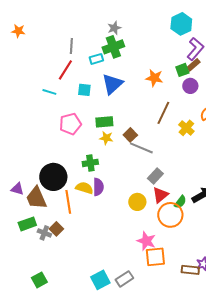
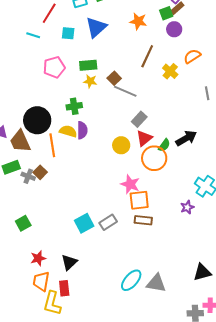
brown rectangle: (190, 270) -> (143, 220), moved

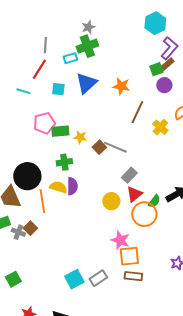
orange star: (138, 21) -> (121, 86), moved
green rectangle: (88, 65) -> (60, 131), moved
brown square: (114, 78) -> (99, 147), moved

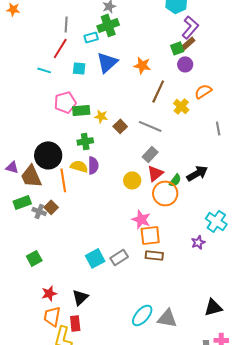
gray line: (115, 147) -> (150, 126), moved

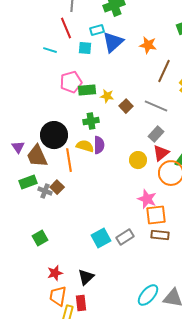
cyan rectangle: (91, 37) -> (97, 30), moved
red line: (60, 48) -> (66, 28), turned -55
purple triangle: (12, 167) -> (18, 147), turned 40

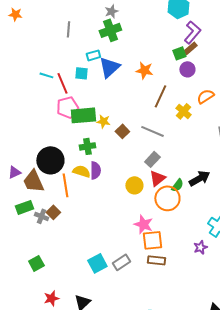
red line: (66, 28) -> (62, 83), moved
green rectangle: (87, 90) -> (83, 115), size x1.4
purple triangle: (18, 147) -> (14, 172), turned 40

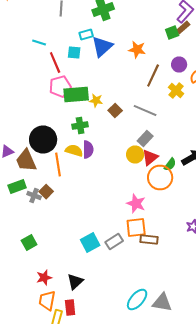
purple circle: (187, 69) -> (179, 64), moved
cyan line: (46, 75) -> (39, 42), moved
yellow circle: (134, 185) -> (135, 154), moved
orange square: (152, 240) -> (136, 228), moved

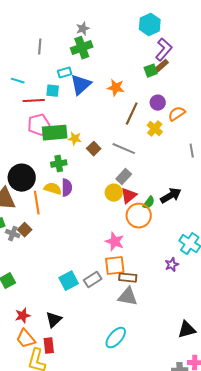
red line: (55, 62) -> (34, 101), turned -70
orange trapezoid: (47, 300) -> (26, 339), turned -50
gray triangle: (162, 302) -> (128, 297), moved

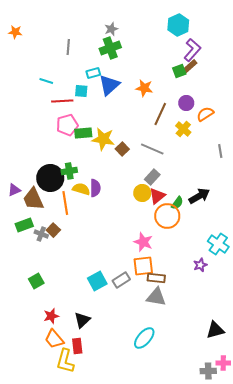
green rectangle: (55, 133) -> (83, 133), size x0.7
yellow star: (75, 139) -> (103, 139), size x1.6
green cross: (59, 164) -> (69, 171), moved

